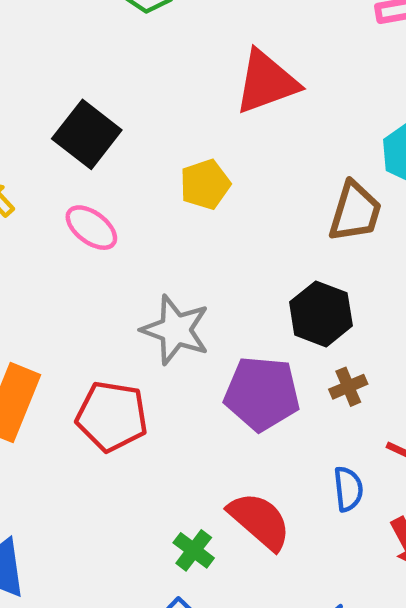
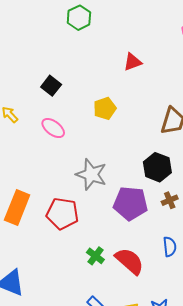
red triangle: (266, 82) -> (133, 62), size x0.6
black square: (87, 134) -> (51, 86), size x0.7
green cross: (194, 550) -> (95, 256), moved

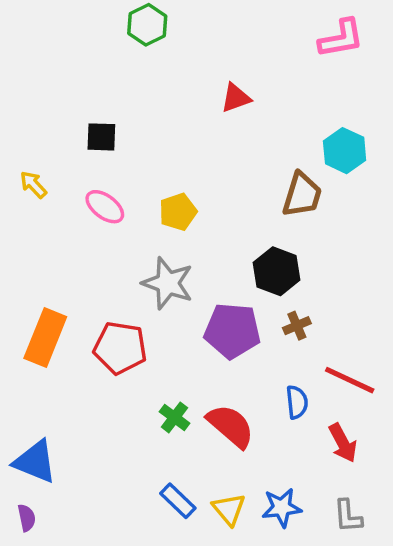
black square: (51, 86) -> (101, 137), turned -36
yellow pentagon: (105, 108) -> (178, 212), moved

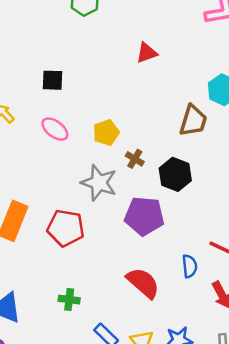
brown cross: (297, 326) -> (135, 159), moved, turned -36
green cross: (175, 417) -> (69, 300), moved, turned -30

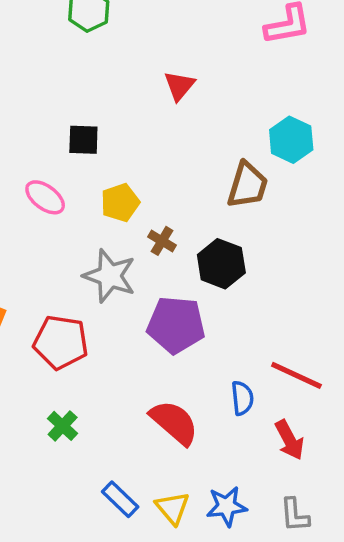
red triangle: (147, 53) -> (179, 86), turned -30
black square: (52, 80) -> (83, 140), moved
green cross: (69, 300) -> (63, 426), moved, turned 36

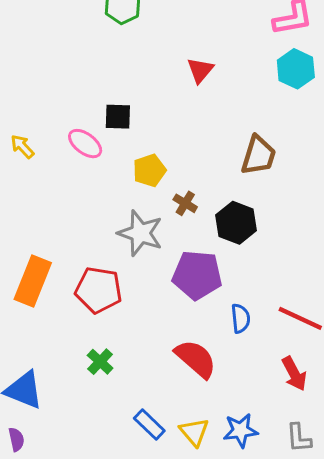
cyan hexagon: (291, 140) -> (296, 69), moved
pink ellipse: (45, 197) -> (85, 144), moved
blue semicircle: (242, 398) -> (241, 318), moved

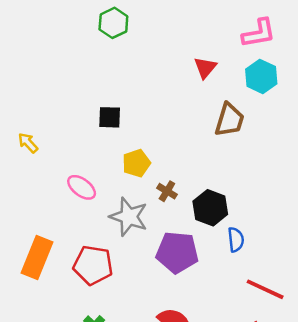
red triangle: (200, 70) -> (205, 68), moved
pink ellipse: (85, 144) -> (82, 187), moved
brown trapezoid: (258, 155) -> (229, 120), moved
blue semicircle: (241, 318) -> (236, 240), moved

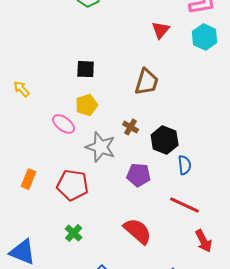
brown trapezoid: (229, 120) -> (147, 82), moved
yellow pentagon: (136, 163) -> (87, 105), moved
purple pentagon: (177, 252) -> (139, 175), size x0.7
orange rectangle: (37, 257) -> (29, 179), size x0.6
red line: (265, 289) -> (185, 205), moved

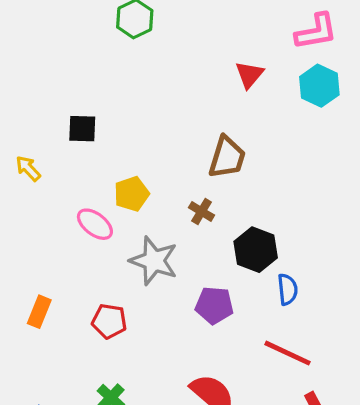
black square: (86, 69) -> (82, 129), moved
brown cross: (131, 127) -> (202, 211), moved
red pentagon: (73, 185) -> (109, 321), size x0.7

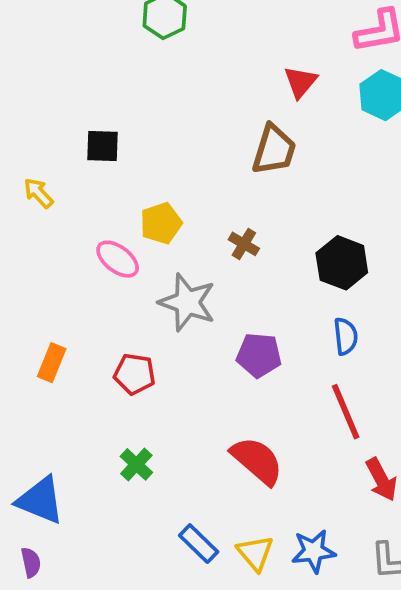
brown trapezoid: (227, 157) -> (274, 150), moved
black hexagon: (256, 250) -> (342, 263), moved
red line: (287, 353) -> (346, 412), turned 42

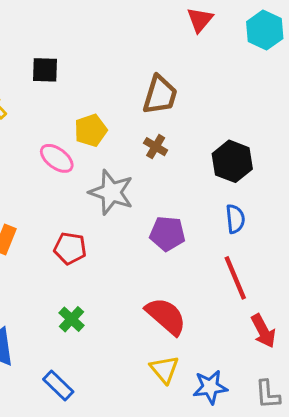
brown trapezoid: (274, 150) -> (160, 95), moved
blue rectangle: (199, 544) -> (58, 386), moved
yellow triangle: (255, 553) -> (164, 369), moved

